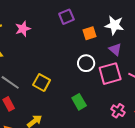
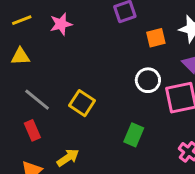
green rectangle: (79, 102) -> (134, 135), turned 49

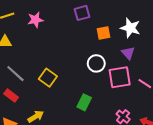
red rectangle: (32, 130) -> (11, 96), turned -32

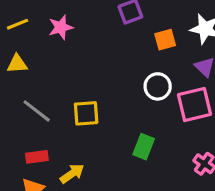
yellow square: (48, 78) -> (86, 113), turned -36
red rectangle: (11, 96) -> (37, 157), moved, turned -40

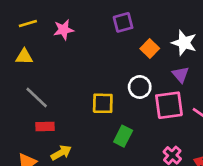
orange square: (165, 40) -> (150, 49), turned -36
yellow square: (86, 113) -> (103, 103), moved
red rectangle: (37, 157) -> (45, 126), moved

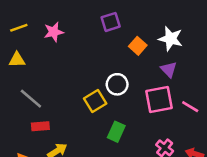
white circle: (140, 87) -> (117, 84), moved
yellow square: (103, 103) -> (95, 101), turned -30

